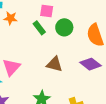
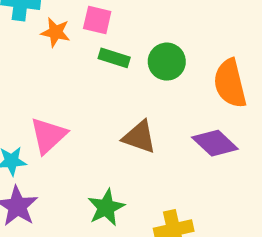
pink square: (47, 11) -> (97, 20), moved
green rectangle: (39, 28) -> (114, 58), turned -40

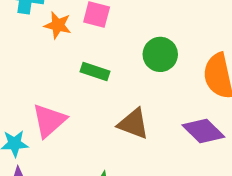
green rectangle: (114, 58) -> (95, 71), moved

